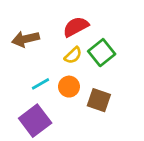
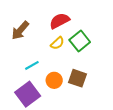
brown arrow: (25, 39) -> (20, 30), turned -36
orange circle: (69, 87) -> (54, 80), moved

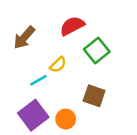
yellow semicircle: (57, 43) -> (58, 65), moved
orange circle: (54, 80) -> (66, 119), moved

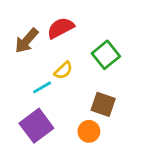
red semicircle: (72, 26) -> (61, 28), moved
orange circle: (66, 119) -> (89, 131), moved

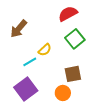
red semicircle: (61, 28) -> (68, 14), moved
brown square: (103, 104) -> (73, 74), turned -30

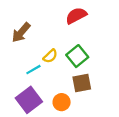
green square: (75, 39) -> (77, 56), moved
orange circle: (63, 93) -> (62, 102), moved

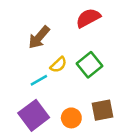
brown arrow: (21, 32) -> (39, 37), moved
brown square: (82, 83) -> (103, 110), moved

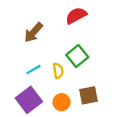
yellow semicircle: (58, 65) -> (58, 71), moved, turned -56

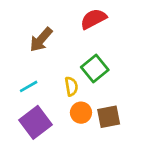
cyan line: (33, 70) -> (29, 86), moved
orange circle: (62, 102) -> (81, 113), moved

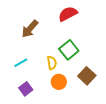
brown square: (109, 117) -> (87, 76), moved, turned -36
purple square: (35, 122) -> (26, 89), size x0.6

